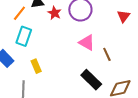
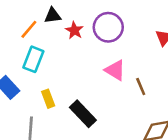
black rectangle: (91, 80) -> (83, 114), moved

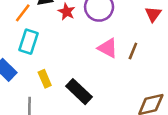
brown line: (141, 86) -> (133, 51), moved, turned 48

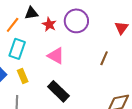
pink triangle: (108, 48) -> (56, 56), moved
yellow rectangle: (45, 79) -> (23, 76), moved

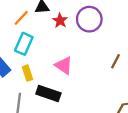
pink triangle: (56, 56) -> (64, 66), moved
black rectangle: (58, 91) -> (48, 94), moved, turned -30

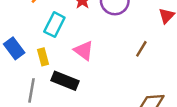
cyan rectangle: (24, 44) -> (54, 25), moved

